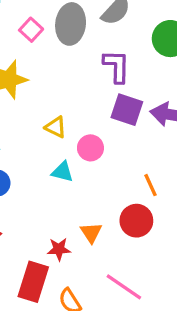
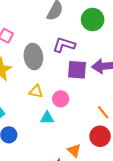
gray ellipse: (71, 24) -> (33, 57), moved
purple L-shape: (117, 66) -> (64, 45), turned -60

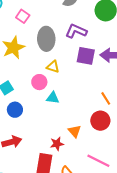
yellow triangle: (36, 91) -> (53, 67), moved
pink circle: (61, 99) -> (39, 82), moved

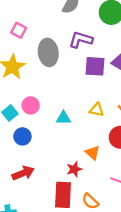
yellow triangle: (53, 67) -> (97, 110), moved
pink circle: (39, 82) -> (31, 105), moved

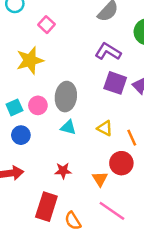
gray ellipse: (48, 52) -> (66, 97), moved
orange triangle: (93, 153) -> (100, 179), moved
red star: (74, 169) -> (63, 171), moved

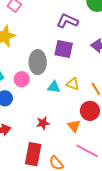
purple square: (115, 83) -> (64, 49), moved
pink circle: (38, 105) -> (22, 79), moved
cyan triangle: (68, 127) -> (54, 87), moved

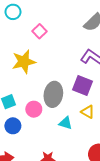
yellow triangle: (73, 84) -> (88, 112), moved

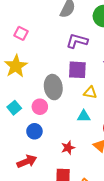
cyan triangle: (66, 123) -> (84, 116), moved
blue circle: (13, 126) -> (34, 131), moved

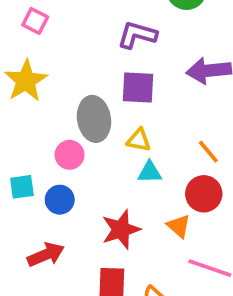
yellow triangle: (90, 93) -> (139, 140), moved
cyan square: (14, 108) -> (22, 187), moved, turned 32
red star: (68, 148) -> (121, 230), size x1.5

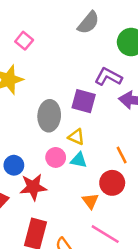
purple L-shape: (137, 35) -> (108, 77), moved
pink circle: (70, 155) -> (56, 157), moved
red star: (121, 230) -> (33, 187), moved

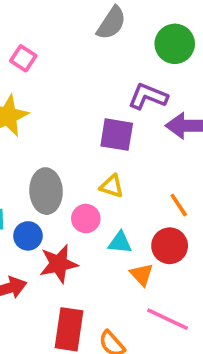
gray ellipse: (49, 116) -> (46, 191), moved
cyan triangle: (79, 160) -> (120, 243), moved

